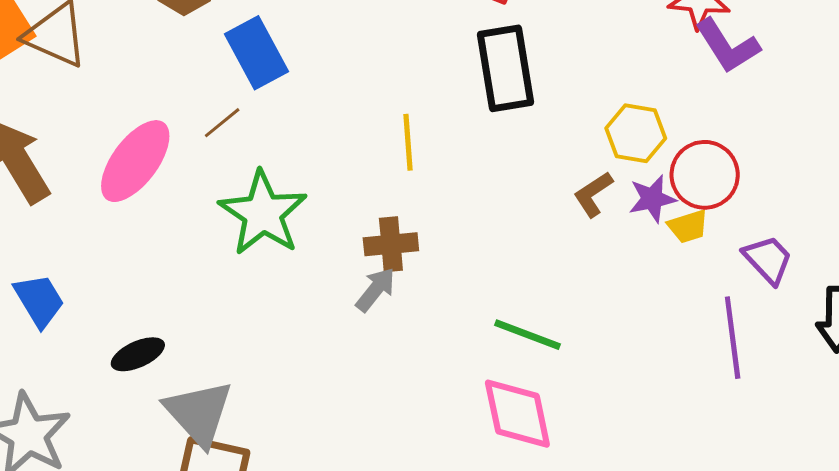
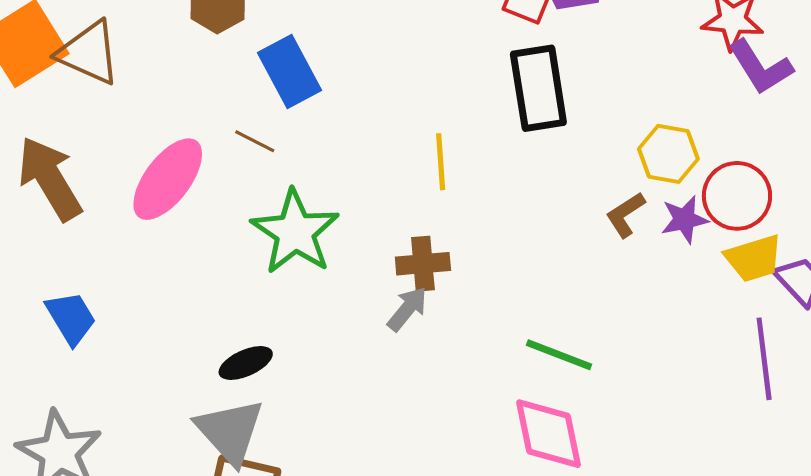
brown line: (222, 123) -> (255, 141), turned 66
yellow trapezoid: (688, 226) -> (754, 258), moved, size x1.4
black ellipse: (138, 354) -> (246, 363), moved

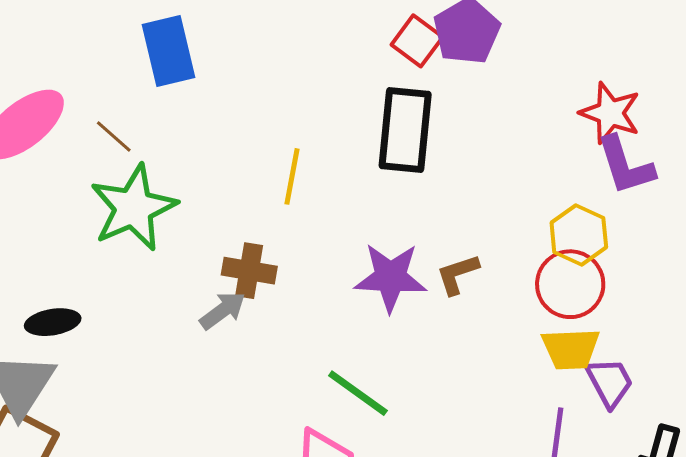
brown line: (255, 141) -> (114, 137), moved
yellow hexagon: (668, 154) -> (579, 235), moved
purple star: (684, 219) -> (391, 277), moved, size x1.5

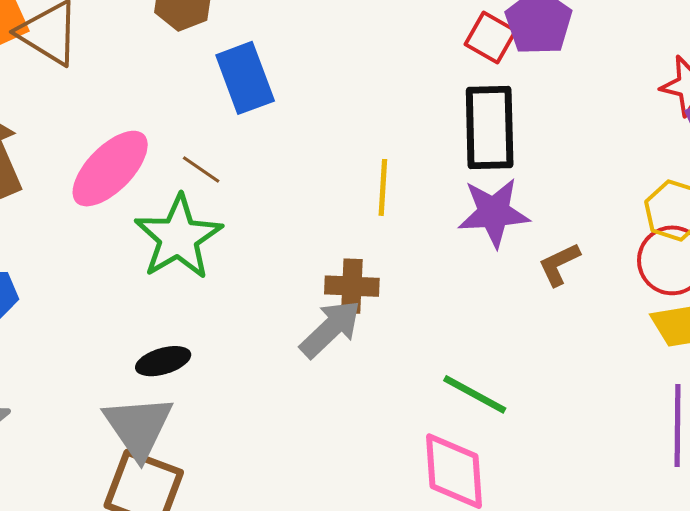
green star: (133, 208) -> (178, 237), moved
purple star: (391, 277) -> (494, 213), moved
gray arrow: (223, 310) -> (330, 329), size x1.4

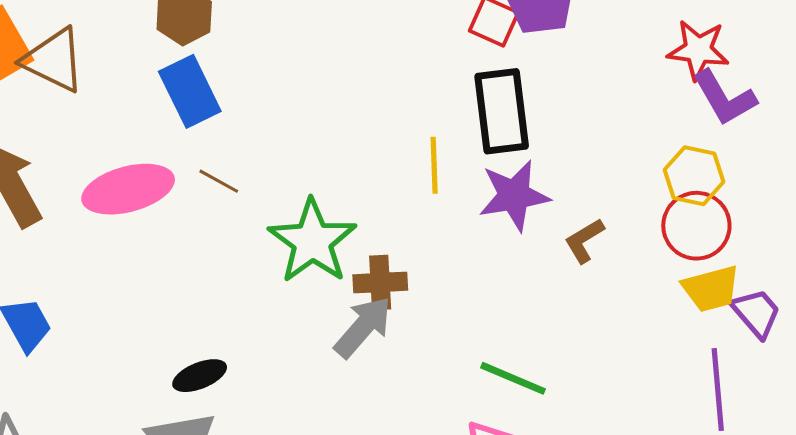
blue rectangle: (245, 78) -> (190, 91), moved
pink ellipse: (110, 169) -> (128, 189), turned 36
yellow line: (383, 187) -> (434, 165), moved
green star: (178, 237) -> (312, 241), moved

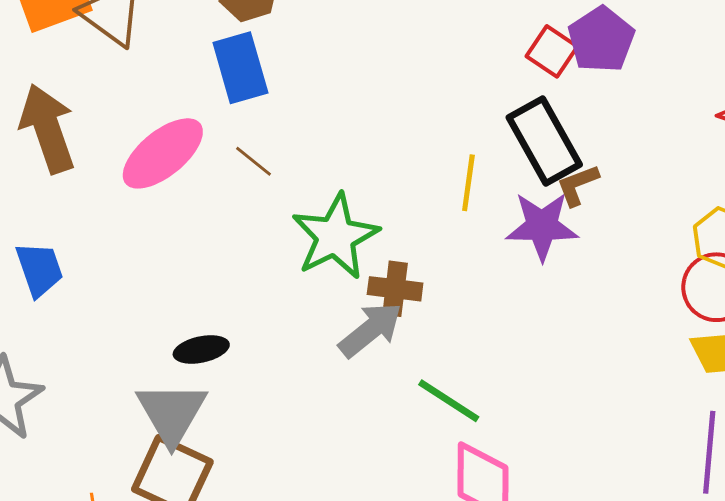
black rectangle: (502, 111) -> (544, 141), turned -32
pink ellipse: (128, 189) -> (163, 153), turned -34
brown L-shape: (584, 241) -> (578, 185), moved
green line: (513, 378) -> (449, 401), moved

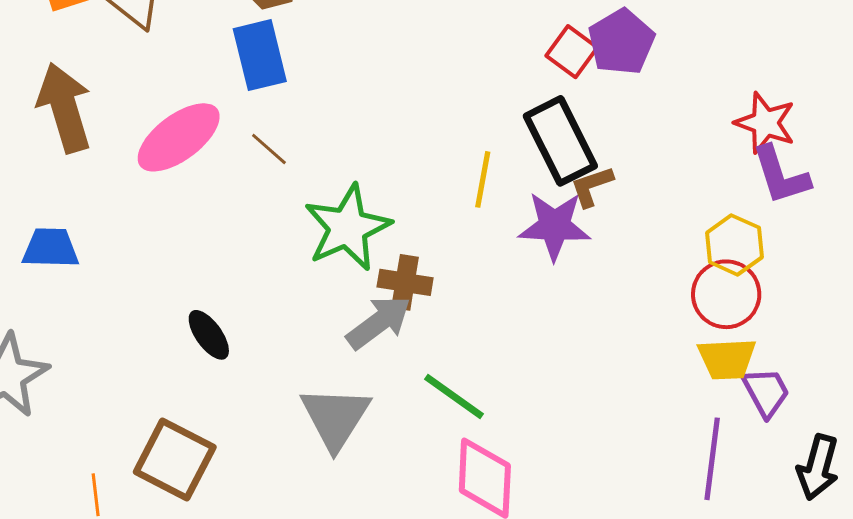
blue trapezoid: (39, 269) -> (51, 248), turned -72
black ellipse: (201, 349) -> (209, 335), turned 64
gray triangle: (172, 413) -> (335, 418), moved

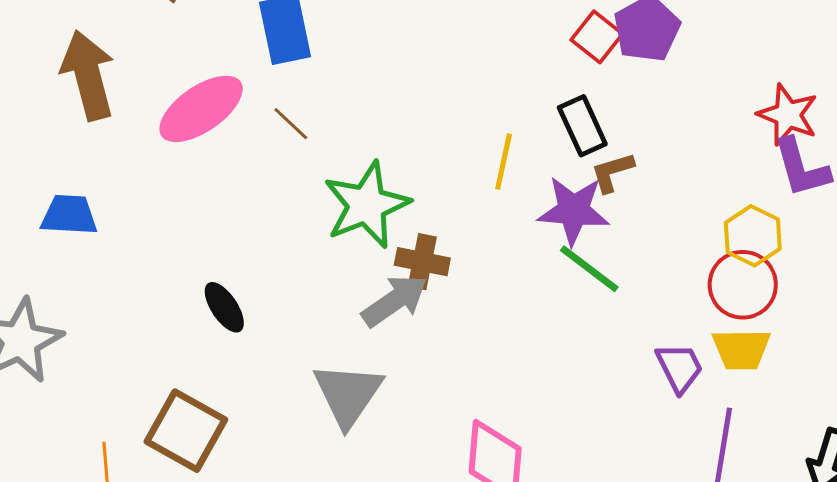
black rectangle: (560, 141) -> (582, 126), size x0.7
purple trapezoid: (766, 392) -> (680, 368), moved
green line: (454, 397) -> (589, 269), moved

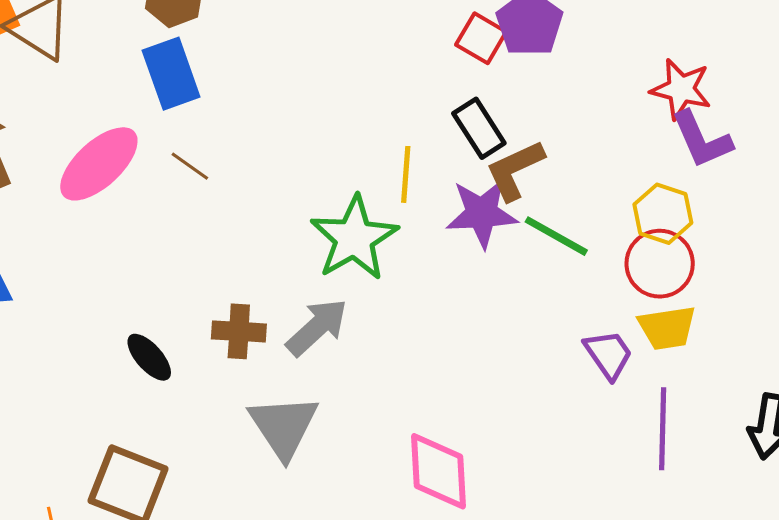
brown L-shape: (612, 172) -> (515, 170), size x1.4
green star: (367, 205) -> (354, 238), moved
brown cross: (422, 262) -> (239, 331), moved
green line: (589, 269) -> (556, 236), moved

